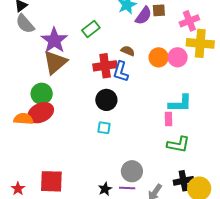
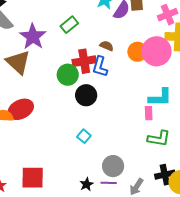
pink circle: (178, 57) -> (156, 51), size x1.5
brown triangle: (55, 62) -> (18, 62), moved, turned -36
green circle: (42, 94) -> (68, 75), moved
cyan square: (104, 128) -> (84, 136), moved, turned 32

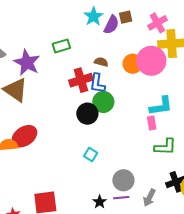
green rectangle: (69, 25) -> (61, 46), turned 30
green circle: (68, 75) -> (103, 102), moved

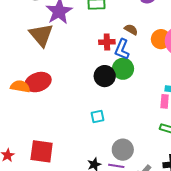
red cross: (81, 80) -> (107, 42), size x0.7
cyan square: (91, 155) -> (98, 116), turned 32

